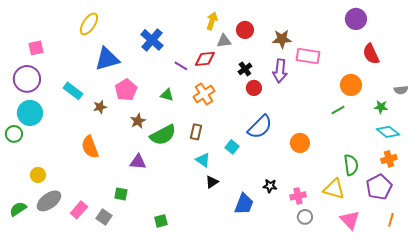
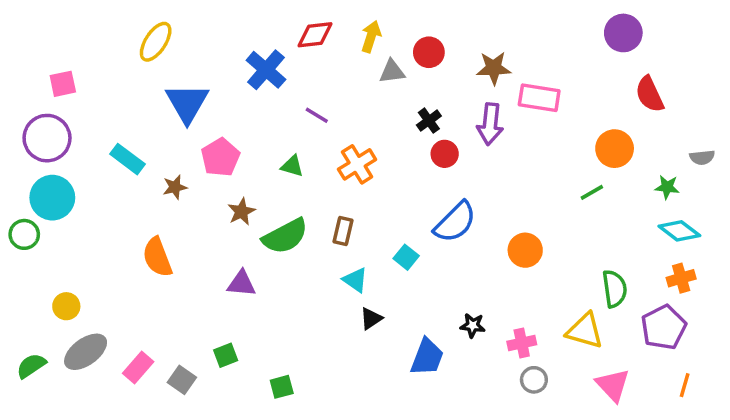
blue triangle: (107, 59) -> (187, 103), turned -44
red diamond: (205, 59) -> (315, 35), moved
green square: (121, 194) -> (226, 355), moved, turned -32

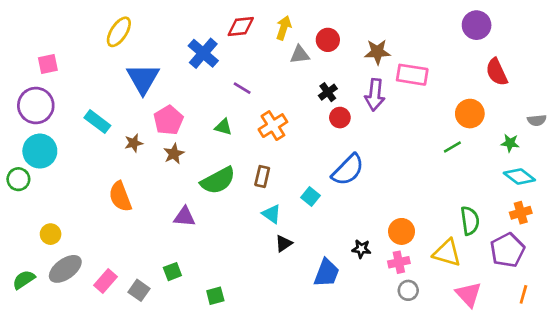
brown star: (241, 212) -> (174, 154), moved
orange circle: (525, 250) -> (402, 231), moved

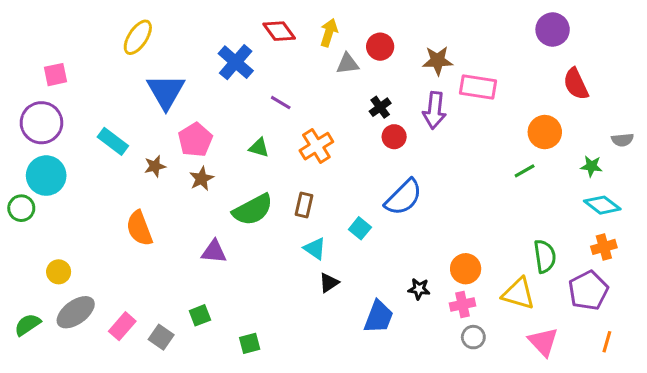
red diamond: (241, 26) -> (279, 31), turned 60

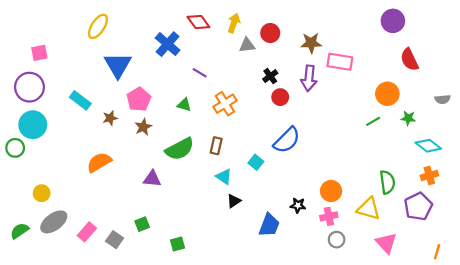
green star: (591, 166) -> (408, 118), moved
orange semicircle: (139, 228) -> (99, 162), turned 80
orange line: (607, 342) -> (437, 252), moved

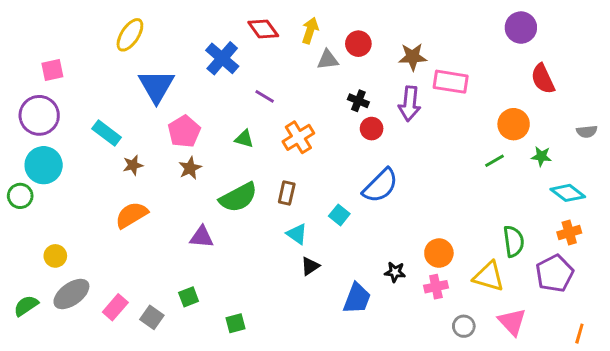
black cross: (270, 76) -> (358, 101), turned -32
brown star: (110, 118) -> (133, 165), moved
gray circle: (337, 240) -> (464, 326), moved

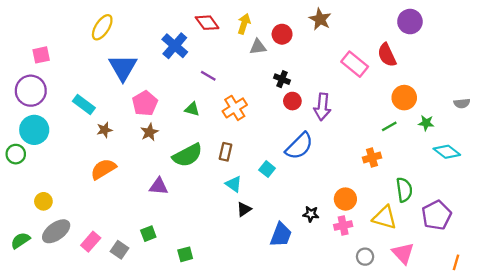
brown star: (413, 57) -> (320, 19), moved, turned 30
red semicircle: (543, 79) -> (387, 55), moved
pink rectangle: (451, 82) -> (355, 64), turned 30
purple arrow: (410, 104) -> (322, 107), moved
orange cross: (569, 233) -> (372, 158), moved

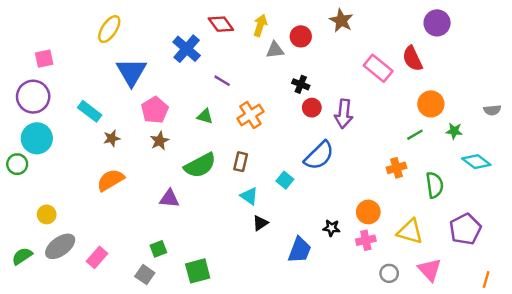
green semicircle: (404, 190) -> (435, 185), moved
gray square: (120, 250) -> (145, 275), moved
green square: (185, 254) -> (198, 271), size x1.5

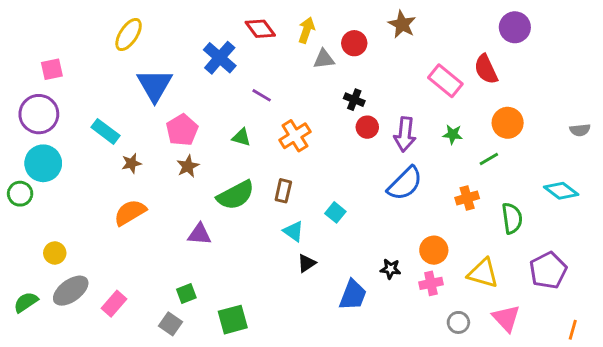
green star: (454, 131) -> (453, 134), moved
blue semicircle: (319, 156) -> (405, 184), moved

